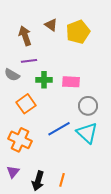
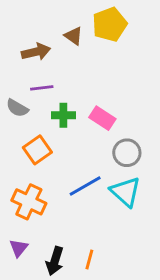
yellow pentagon: (78, 32) -> (110, 24), moved
brown arrow: (25, 36) -> (36, 52), turned 96
pink rectangle: (71, 82) -> (102, 118), turned 30

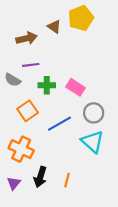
blue line: (85, 186) -> (60, 124), moved
orange line: (89, 259) -> (67, 180), moved
black arrow: (55, 261) -> (40, 177), moved

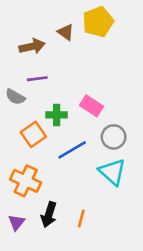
green cross: (47, 85) -> (57, 115), moved

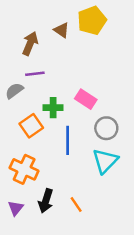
brown arrow: (32, 46) -> (30, 43), turned -55
gray semicircle: (15, 97) -> (14, 91), turned 114
blue line: (72, 150) -> (68, 140), turned -60
cyan triangle: (112, 172) -> (105, 161), turned 32
orange line: (81, 218) -> (76, 204), turned -49

